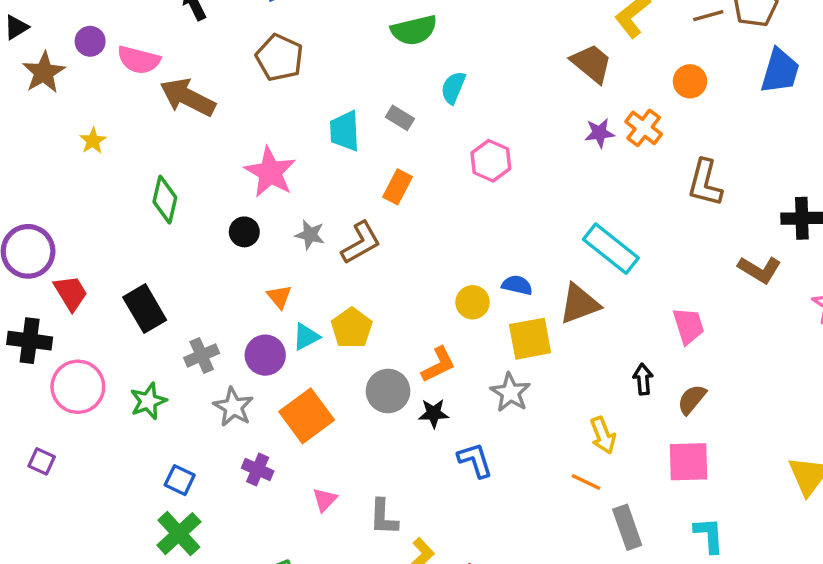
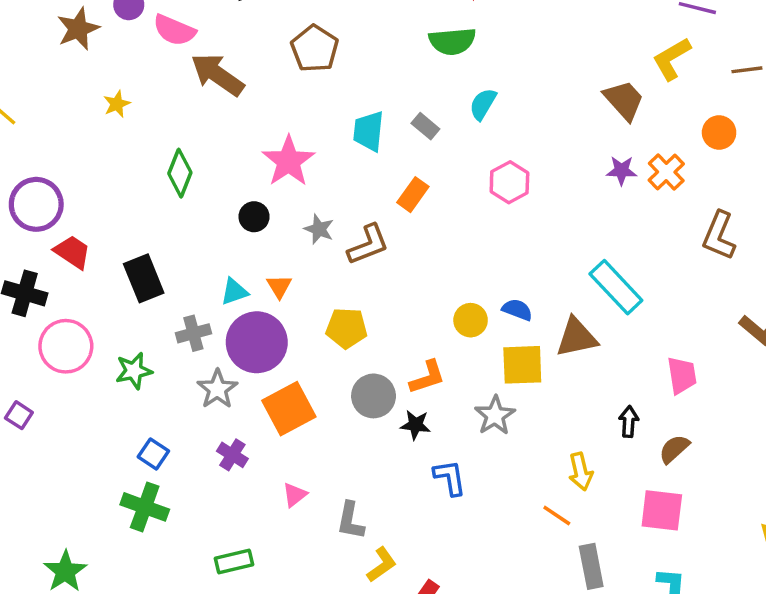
red trapezoid: (71, 293) -> (72, 252), turned -33
yellow pentagon: (352, 328) -> (347, 328), turned 30
cyan triangle: (306, 337) -> (234, 292), moved
purple circle: (265, 355) -> (257, 342), size x1.5
green cross: (179, 534) -> (145, 507), turned -36

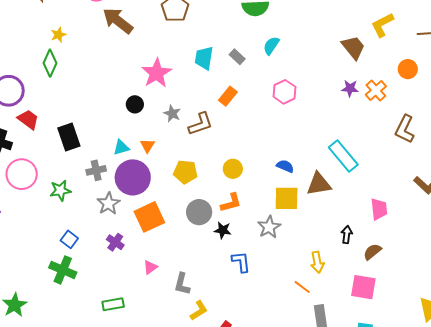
green diamond: (180, 173) -> (50, 63), moved
yellow circle: (471, 320) -> (233, 169), moved

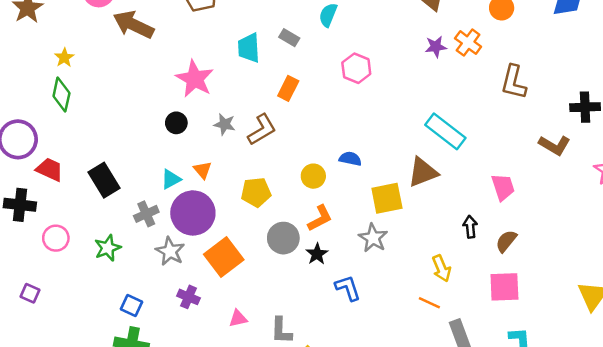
blue semicircle: (285, 166) -> (350, 159), moved
pink circle: (22, 174) -> (56, 238), size x0.7
black star: (223, 230) -> (317, 254), turned -30
pink triangle: (150, 267) -> (238, 318), turned 35

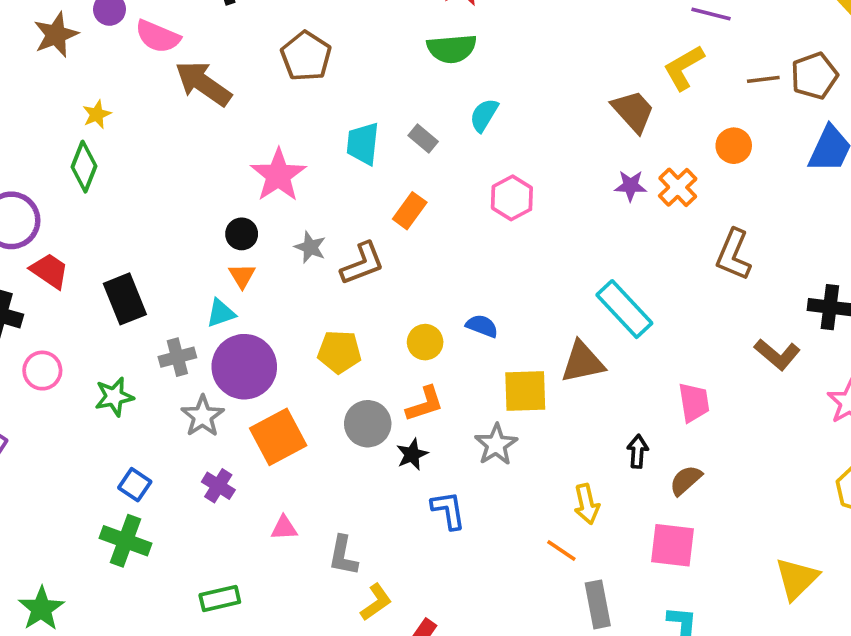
orange triangle: (203, 170) -> (242, 276), moved

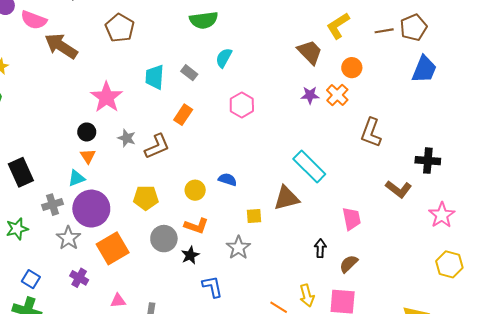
orange circle: (734, 146) -> (352, 68), moved
yellow square: (525, 391) -> (254, 216), size x0.6
orange L-shape: (425, 404) -> (196, 226), turned 40
yellow arrow: (587, 504) -> (307, 296), moved

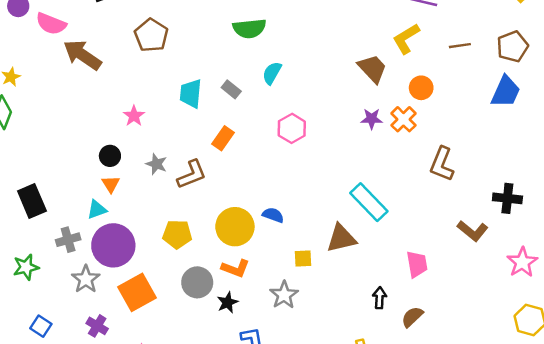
brown pentagon: (413, 27) -> (513, 46), moved
pink star: (107, 97) -> (134, 116), size x0.6
yellow circle: (195, 190) -> (235, 227), size x1.6

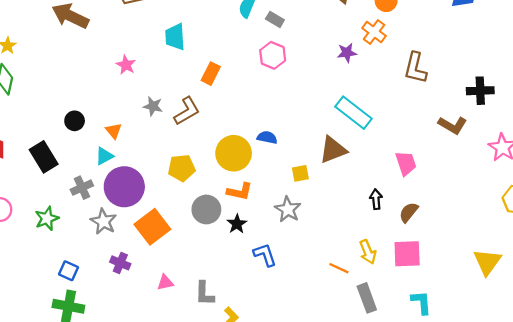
gray rectangle: (231, 89) -> (275, 19), moved
purple star: (372, 119) -> (347, 53), moved
black circle: (110, 156) -> (75, 121), moved

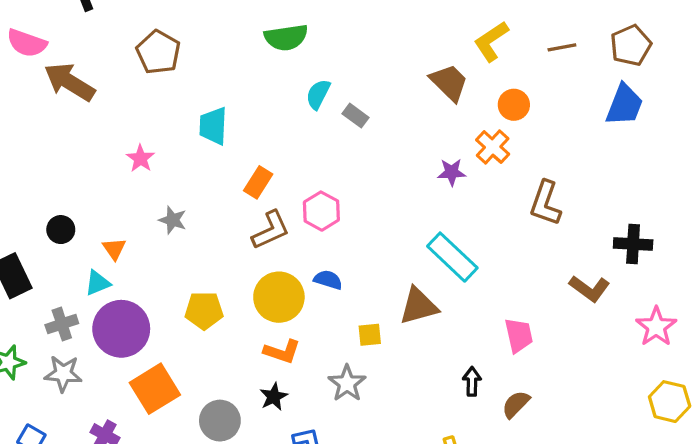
pink hexagon: (273, 55) -> (321, 211), moved
brown L-shape: (187, 111) -> (271, 230), moved
gray circle: (206, 209) -> (220, 421), moved
gray star: (103, 222) -> (63, 374), moved, turned -30

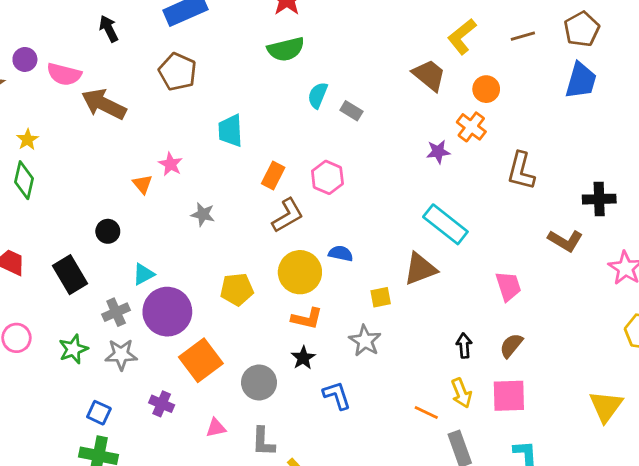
pink hexagon: (321, 211) -> (327, 177), moved
orange triangle: (114, 249) -> (142, 184), moved
black arrow: (472, 381) -> (464, 346), moved

